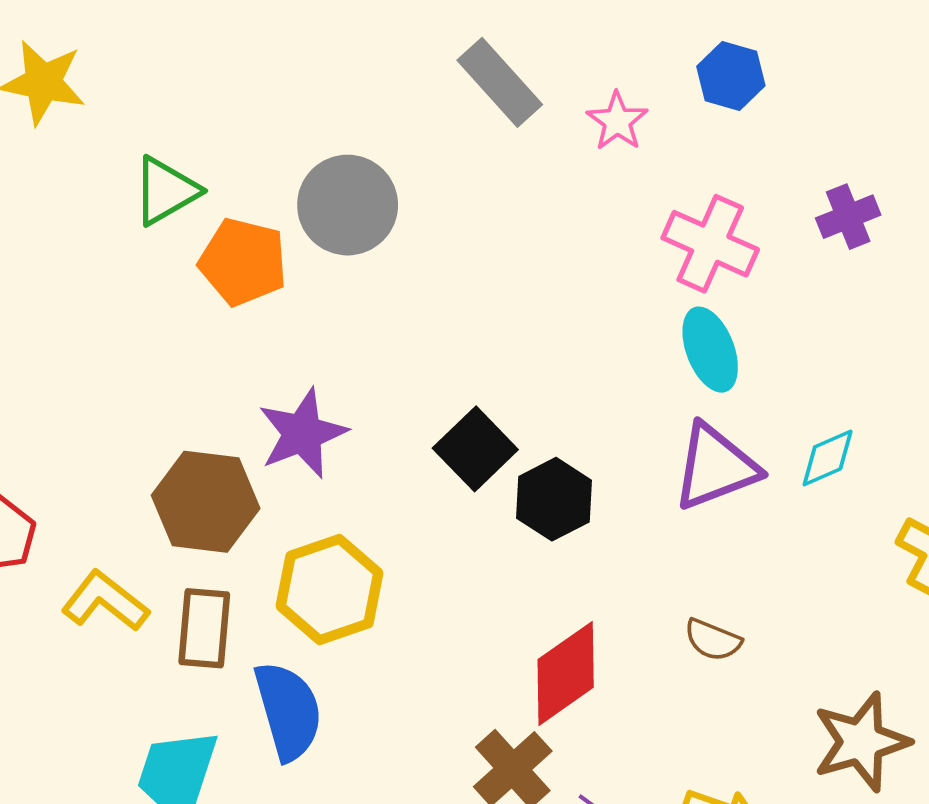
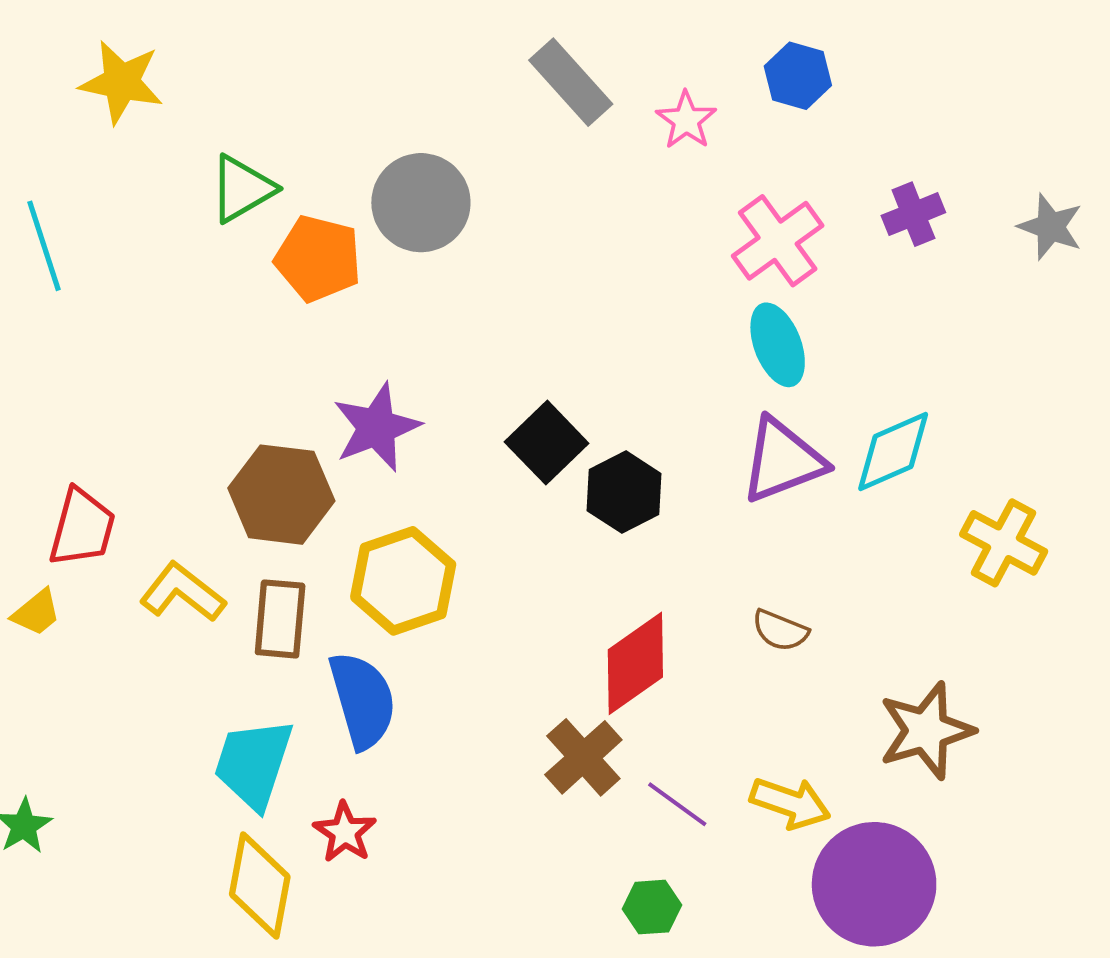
pink cross: (710, 244) -> (778, 241), turned 30
cyan diamond: (828, 458) -> (893, 451), size x1.4

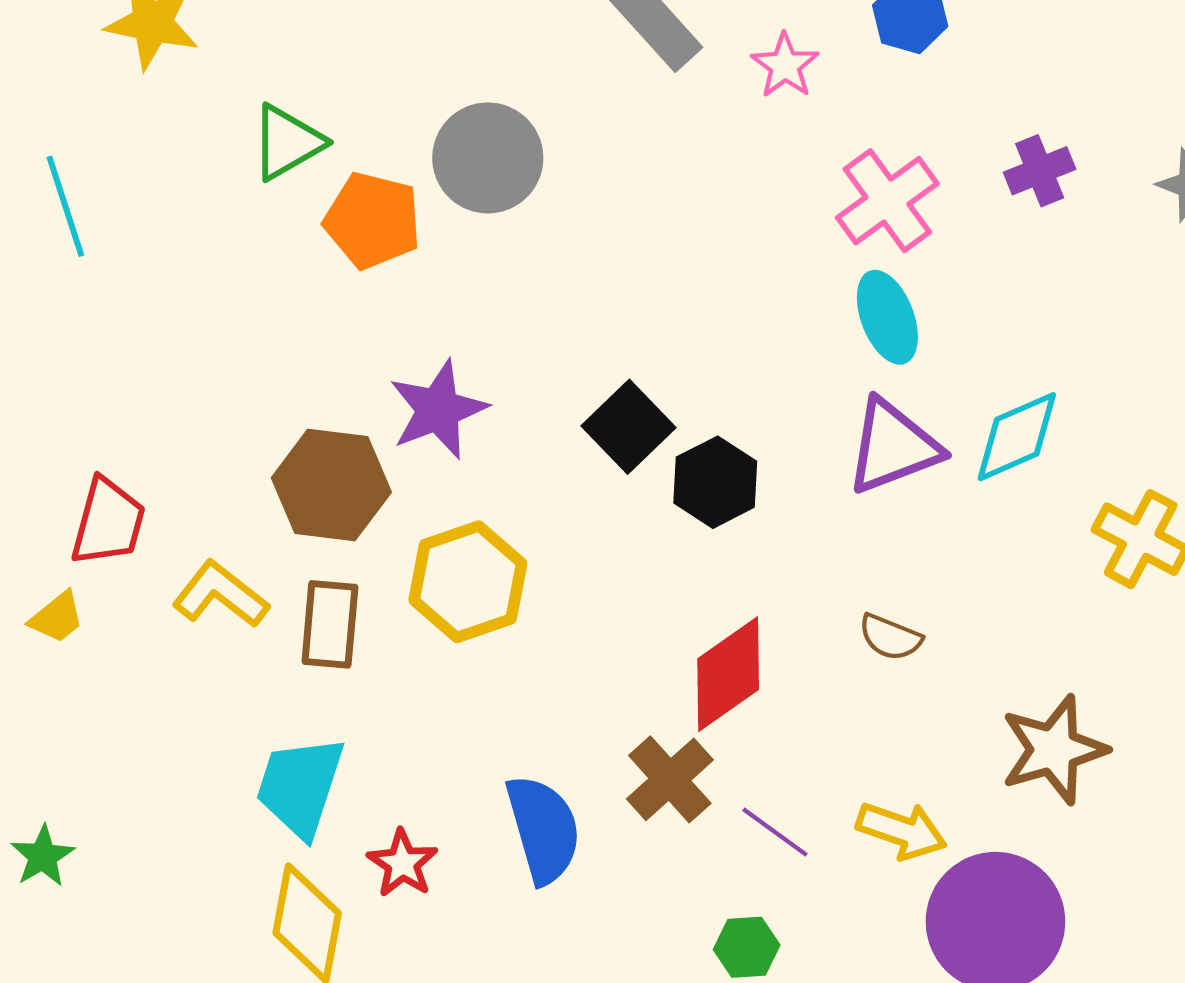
blue semicircle: (363, 700) -> (543, 829), moved

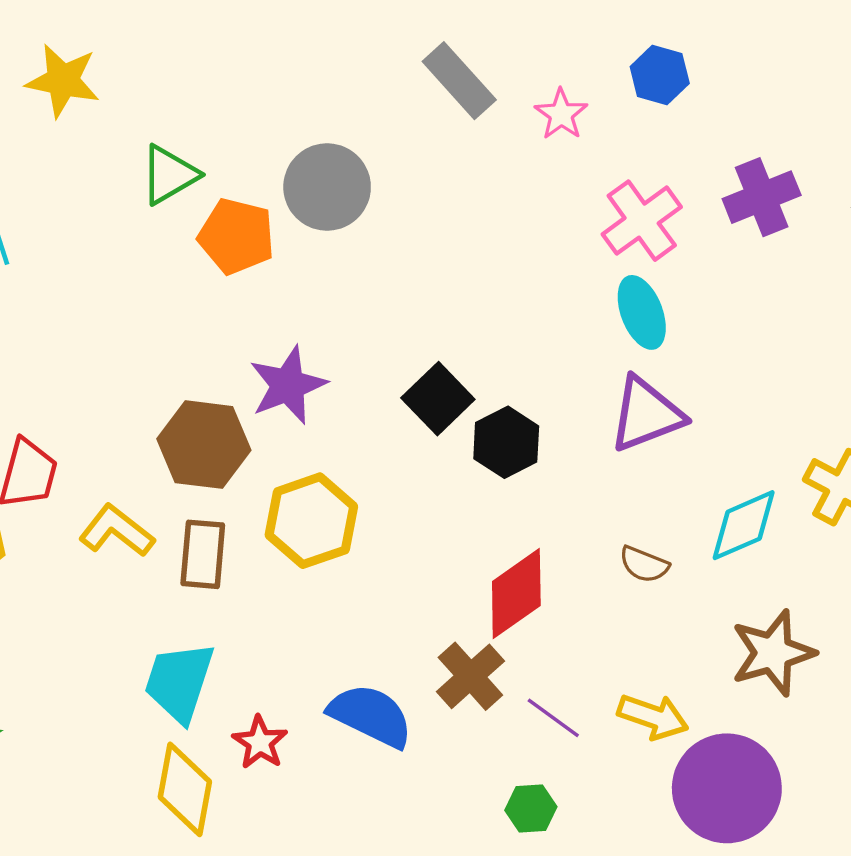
purple cross: (1040, 171) -> (762, 197), size x1.4
cyan diamond: (1017, 437) -> (744, 525), moved
blue semicircle: (543, 829) -> (371, 716), turned -48

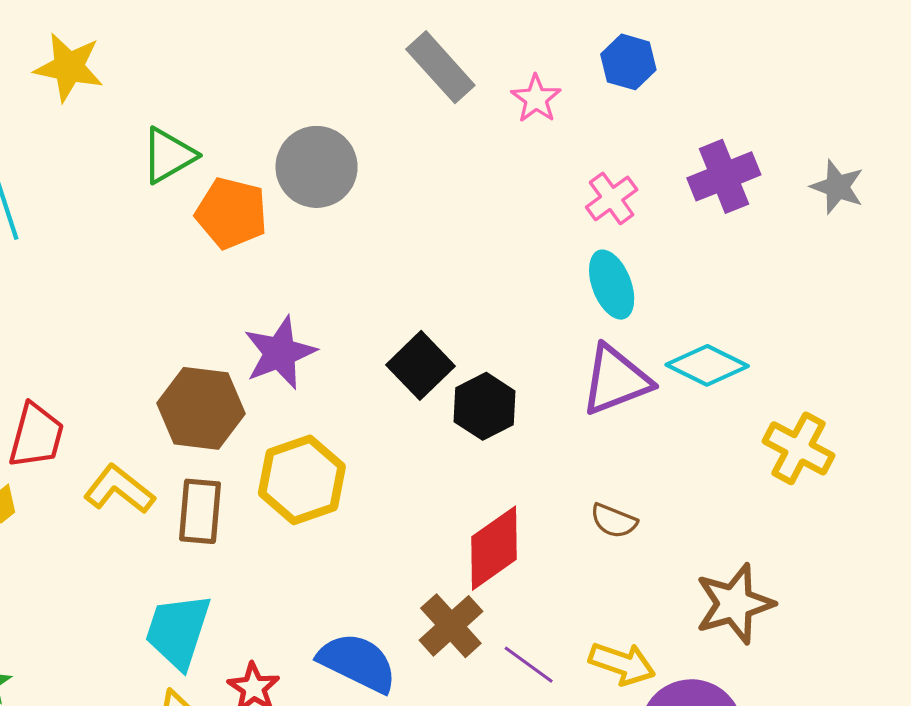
pink cross: (642, 221) -> (612, 198), size x0.7
cyan diamond: (744, 525) -> (707, 365), moved, turned 50

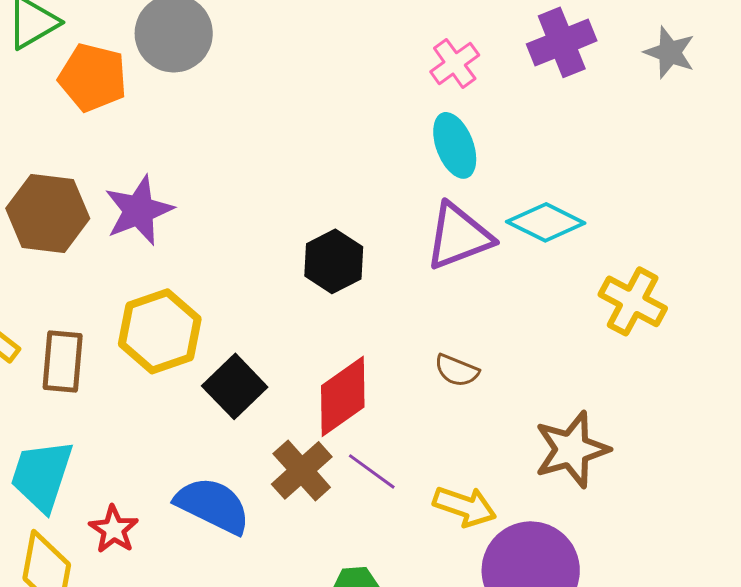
black square: (420, 365) -> (235, 386), moved
brown hexagon: (201, 408) -> (48, 213), moved
purple line: (529, 665) -> (372, 471), moved

